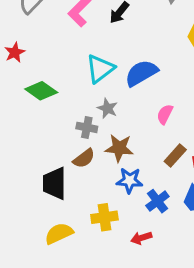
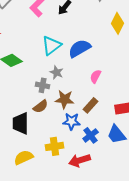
brown rectangle: (175, 155) -> (91, 105), moved
red arrow: (141, 238) -> (80, 160), size x1.5

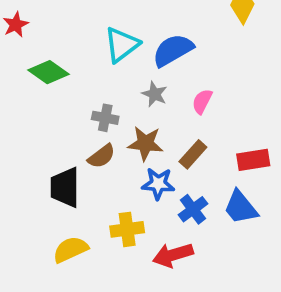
gray star: (57, 72) -> (155, 94), moved

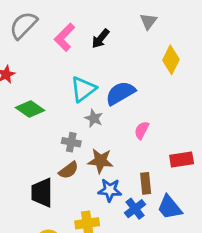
gray star: (155, 94) -> (94, 118), moved
brown rectangle: (193, 154) -> (146, 183), moved, turned -48
red rectangle: (253, 160) -> (182, 159), moved

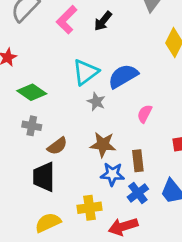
gray cross: (71, 142) -> (32, 126), moved
brown semicircle: (69, 170) -> (57, 146), moved
brown rectangle: (146, 183) -> (138, 161), moved

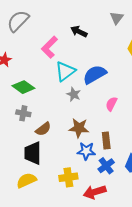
pink L-shape: (67, 20) -> (50, 47), moved
black arrow: (103, 21) -> (79, 31), turned 77
yellow semicircle: (48, 223) -> (26, 180), moved

